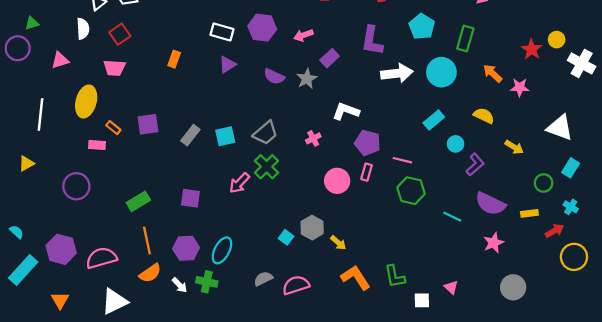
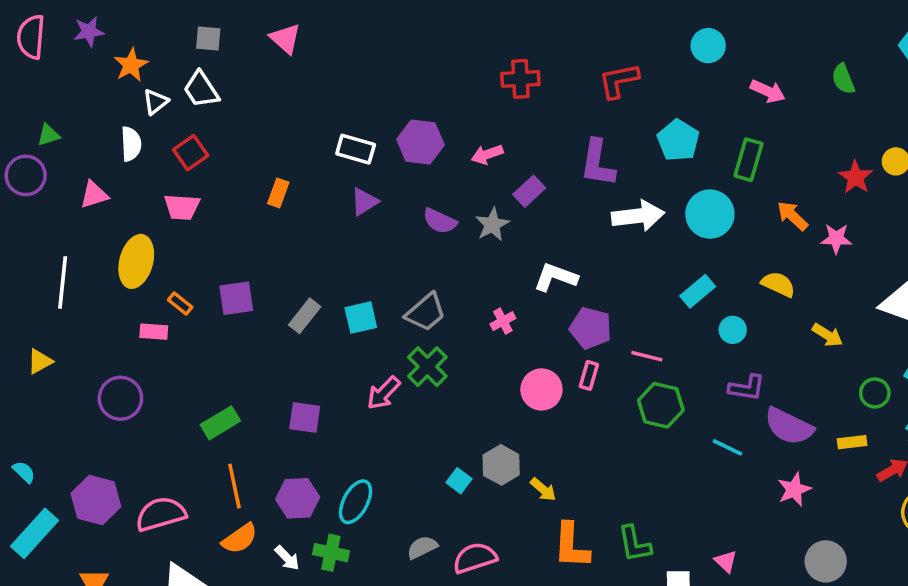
purple L-shape: (475, 165) -> (747, 388), moved, turned 50
orange L-shape: (356, 278) -> (571, 546), turned -144

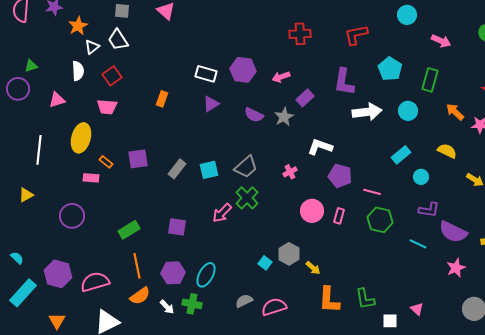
cyan circle: (710, 214) -> (408, 111), size x0.7
pink rectangle: (589, 375) -> (339, 216), moved

